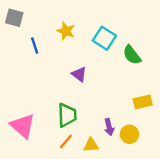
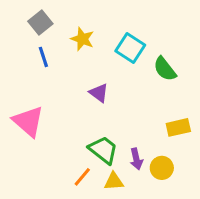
gray square: (14, 18) -> (40, 22), moved, turned 36
green trapezoid: (67, 115) -> (103, 150), moved, turned -50
pink triangle: (23, 126) -> (28, 121), moved

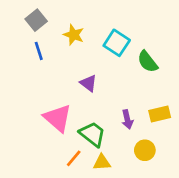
pink triangle: (28, 121) -> (58, 118), moved
purple arrow: (136, 159) -> (127, 119), moved

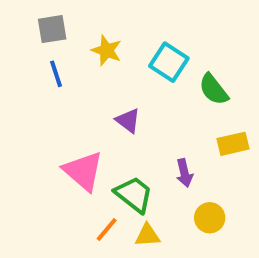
gray square: (36, 20) -> (52, 29), turned 30
yellow rectangle: (160, 114) -> (233, 144), moved

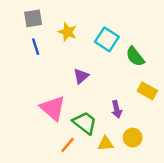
purple triangle: (128, 120) -> (81, 76), turned 42
yellow rectangle: (233, 144) -> (147, 91), turned 42
yellow triangle: (147, 235) -> (106, 144), moved

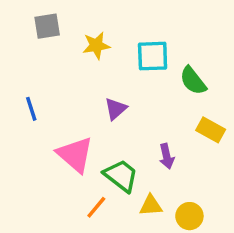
yellow star: (68, 32) -> (96, 46), turned -30
cyan square: (107, 39) -> (153, 56), turned -35
blue line: (36, 47) -> (31, 109), moved
yellow circle: (133, 138) -> (189, 216), moved

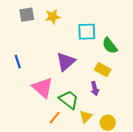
yellow star: (96, 46) -> (53, 17), moved
purple triangle: (116, 109) -> (66, 62), size x1.5
yellow rectangle: (211, 130) -> (103, 70), moved
yellow triangle: (151, 206) -> (86, 117), turned -40

